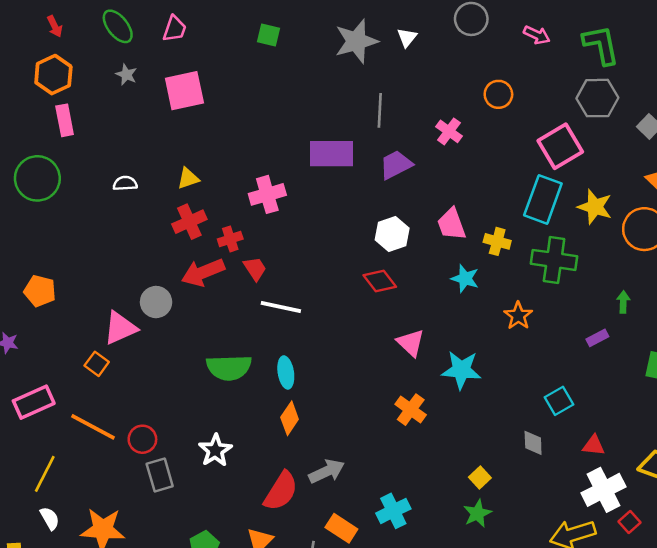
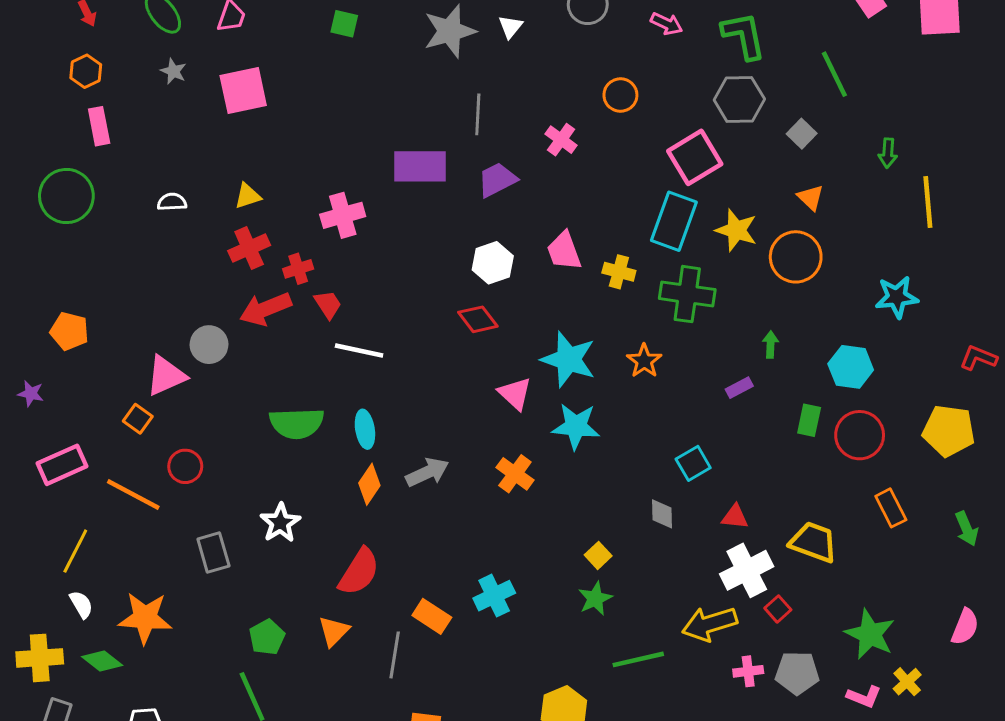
orange hexagon: (53, 75) -> (86, 71), size x0.7
cyan star: (465, 279) -> (568, 359), moved, size x1.6
red circle: (142, 439) -> (185, 466), moved
gray arrow: (327, 471) -> (427, 472), moved

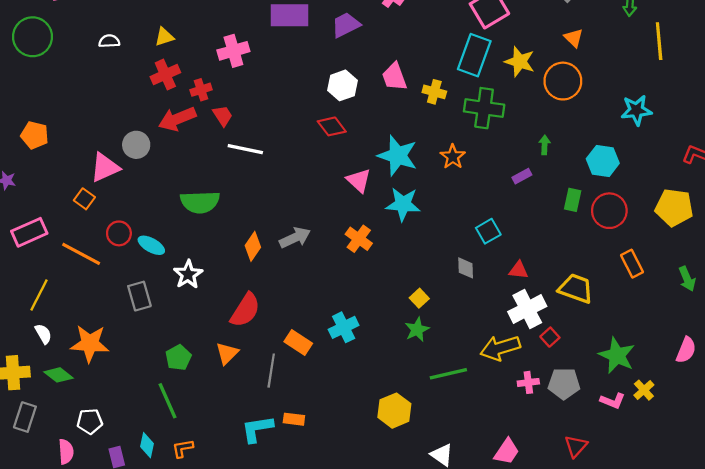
cyan ellipse: (365, 429) -> (151, 245), moved, turned -52

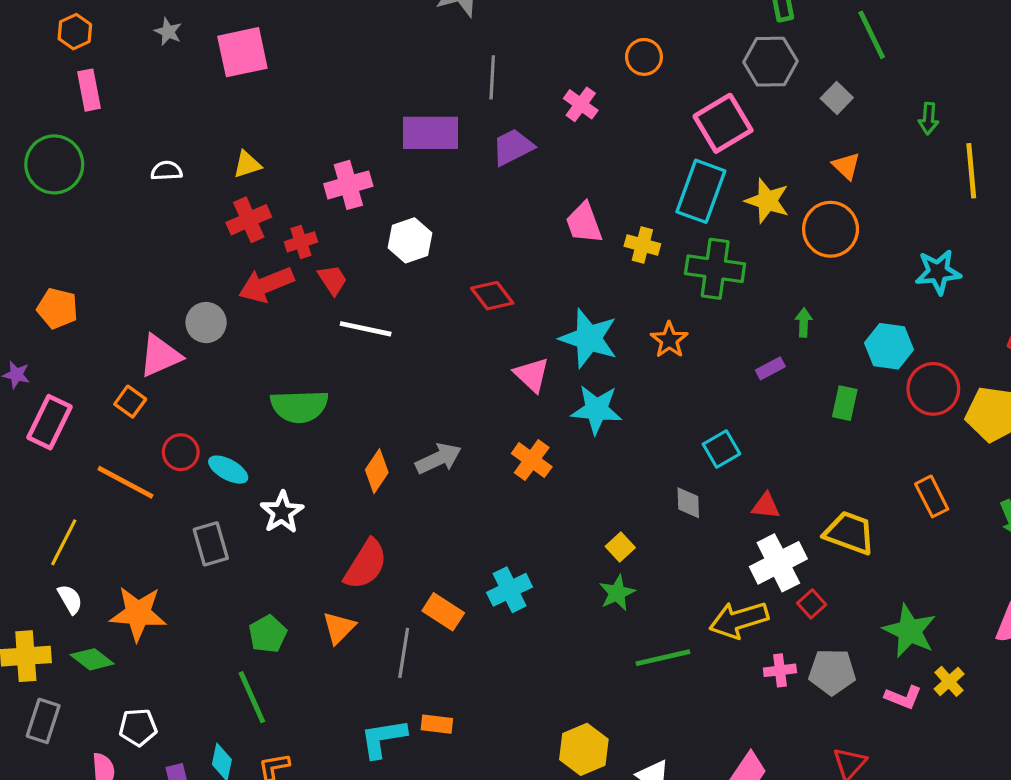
white hexagon: (343, 85) -> (410, 240), moved
red circle: (609, 211) -> (933, 389), moved
pink rectangle: (29, 232) -> (50, 422), moved, turned -40
yellow hexagon: (394, 411) -> (584, 749), moved

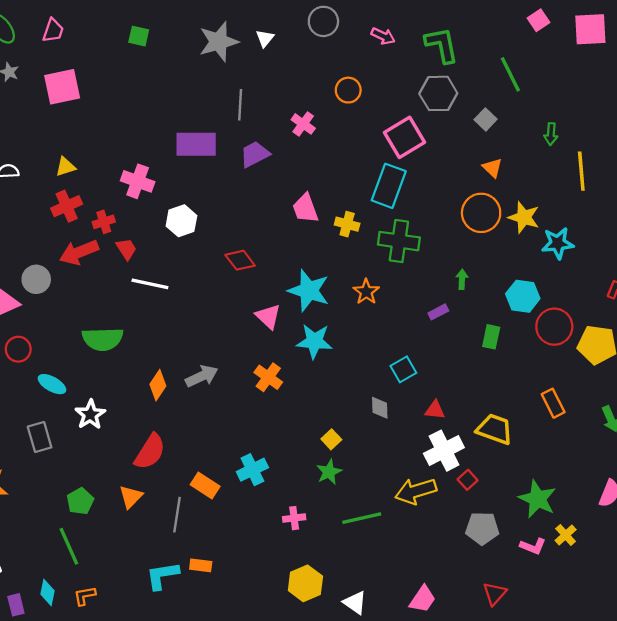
pink cross: (348, 185) -> (138, 181), turned 36
yellow star: (767, 201) -> (524, 217), moved
red circle: (181, 452) -> (18, 349), moved
pink cross: (780, 670) -> (294, 518), moved

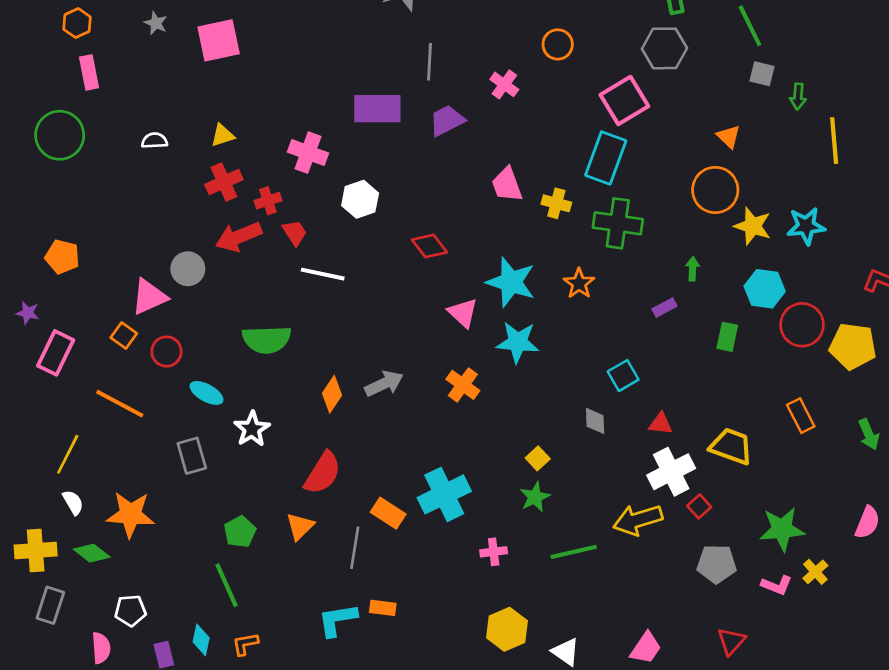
gray square: (486, 119) -> (762, 74), moved, turned -30
yellow star: (524, 217) -> (753, 226), moved
cyan cross: (252, 470) -> (444, 494), size x1.4
green star: (537, 499) -> (782, 529), turned -30

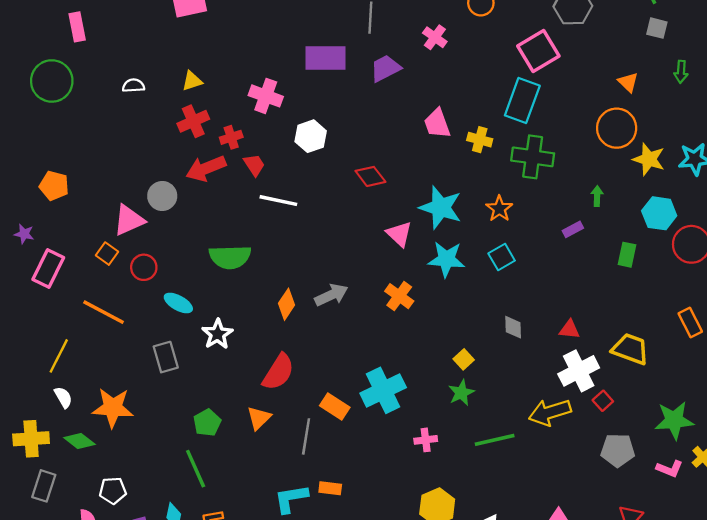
green arrow: (798, 97) -> (681, 72), moved
cyan square: (623, 376) -> (502, 257), moved

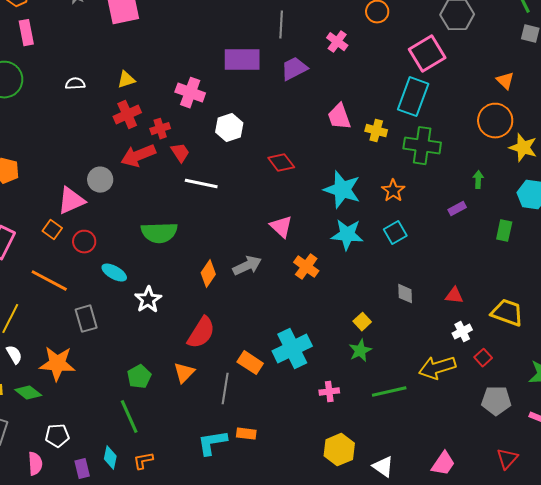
pink triangle: (399, 234) -> (281, 227), moved
gray rectangle: (166, 357) -> (86, 319), moved
white cross: (579, 371) -> (462, 332), size x0.6

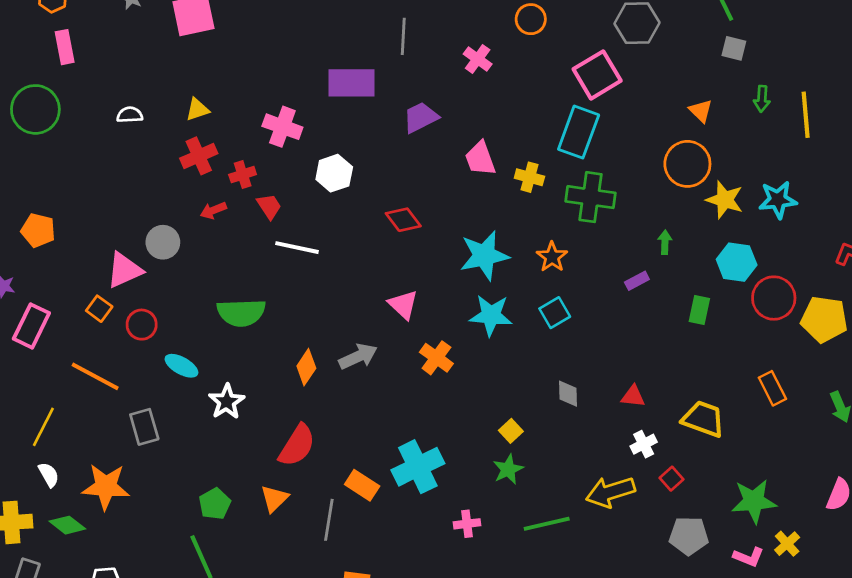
purple trapezoid: (294, 69) -> (421, 117), moved
red arrow: (138, 156) -> (213, 210), size x0.6
cyan star: (342, 190) -> (484, 256), turned -30

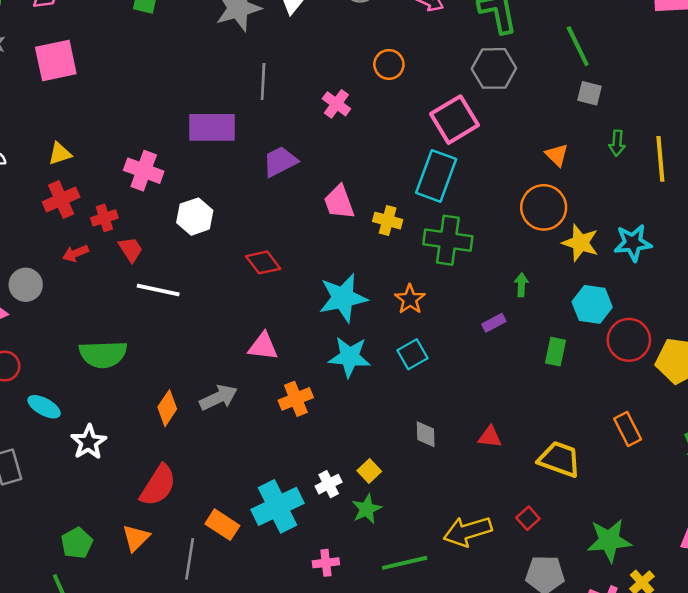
pink triangle: (403, 305) -> (263, 346), turned -36
orange cross: (436, 358) -> (296, 399), turned 32
white cross: (644, 444) -> (329, 484), moved

